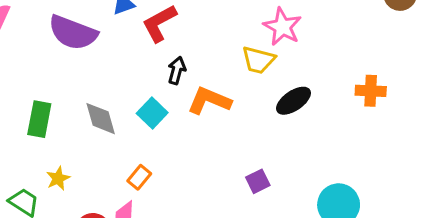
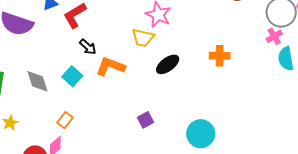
black arrow: (177, 70) -> (88, 47), turned 120

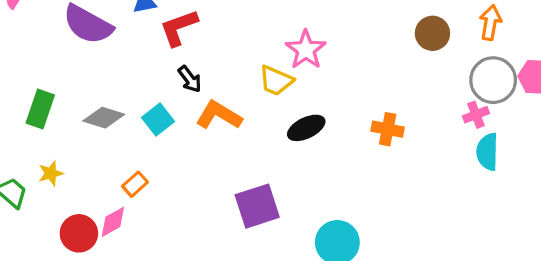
gray diamond: (37, 81) -> (104, 118), turned -65
purple square: (145, 120) -> (257, 206), size x1.8

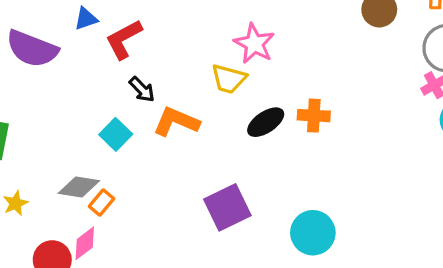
gray diamond: (104, 118) -> (79, 187), moved
orange cross: (388, 129) -> (314, 116), moved

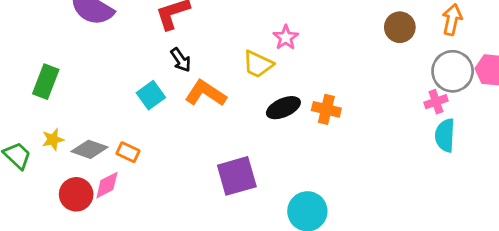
pink star: (254, 44) -> (286, 37), size x0.7
gray diamond: (79, 187) -> (89, 149), moved
orange rectangle: (102, 203) -> (128, 152), turned 65

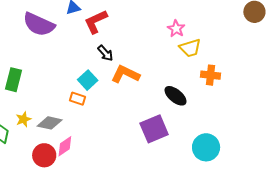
yellow trapezoid: (258, 64) -> (190, 48), moved, turned -35
black ellipse: (283, 108) -> (175, 96), moved, turned 70
orange rectangle: (128, 152) -> (77, 99), moved

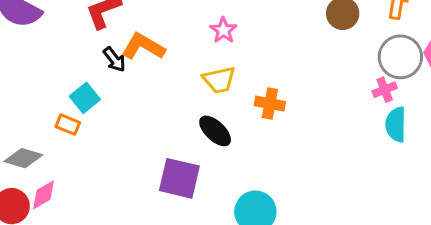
yellow trapezoid: (190, 48) -> (219, 80), moved
orange L-shape: (125, 74) -> (143, 47), moved
purple square: (154, 129) -> (179, 178), turned 32

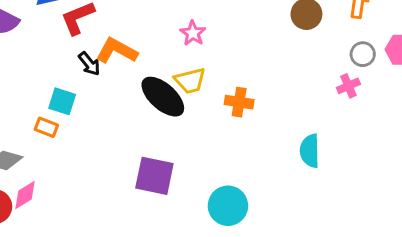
gray circle: (400, 57) -> (363, 54), size x0.6
cyan square: (85, 98) -> (62, 101), turned -32
cyan semicircle: (396, 125) -> (310, 151), moved
black ellipse: (215, 131) -> (163, 97), moved, size x1.4

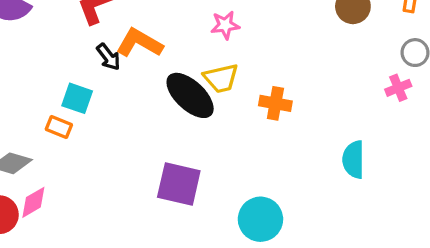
pink star: (193, 33) -> (225, 25), turned 30

